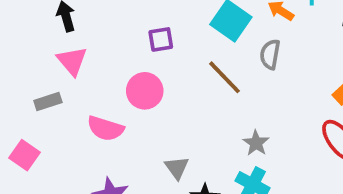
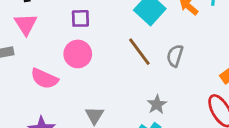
purple square: (161, 39) -> (80, 18), moved
gray semicircle: (270, 54) -> (175, 56), moved

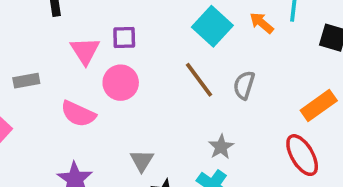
pink triangle: (26, 24) -> (85, 51), moved

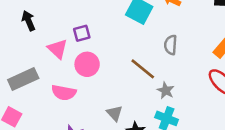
brown line: (199, 80) -> (143, 69), moved
gray rectangle: (26, 81) -> (23, 79), size x1.6

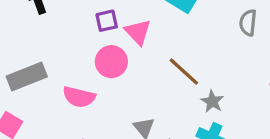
gray semicircle: (171, 45) -> (248, 23), moved
pink triangle: (58, 49) -> (138, 32), moved

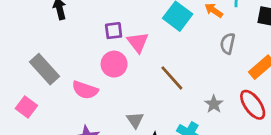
gray rectangle: (27, 76) -> (45, 69), turned 64
gray star: (212, 101) -> (214, 104), moved

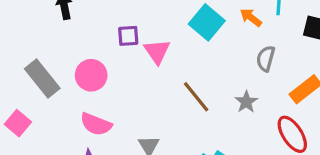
pink circle: (114, 64) -> (91, 75), moved
pink semicircle: (85, 90) -> (96, 124), moved
gray star: (214, 104) -> (246, 102), moved

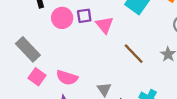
pink circle: (91, 75) -> (62, 18), moved
pink square: (18, 123) -> (37, 77), moved

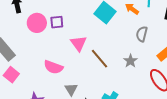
pink triangle: (105, 25) -> (79, 43), moved
pink semicircle: (67, 78) -> (53, 67), moved

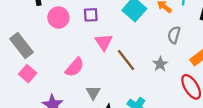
purple square: (57, 22) -> (91, 15), moved
pink semicircle: (53, 67) -> (75, 67), turned -72

